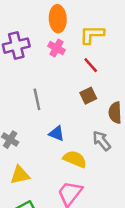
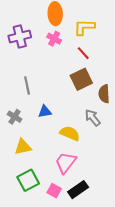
brown square: (88, 96) -> (81, 79), size x1.5
gray line: (37, 99) -> (27, 85), moved
blue triangle: (57, 133) -> (45, 112), moved, turned -32

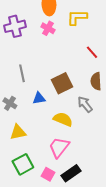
red line: (83, 53) -> (92, 52), moved
brown square: (81, 79) -> (62, 83), moved

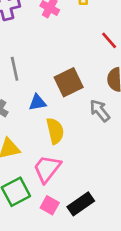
yellow semicircle: (63, 119) -> (55, 131), moved, turned 54
pink trapezoid: (59, 147) -> (47, 169), moved

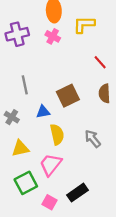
gray arrow: (100, 111) -> (93, 139), moved
pink square: (50, 205) -> (50, 202), moved

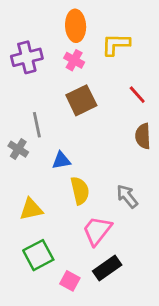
brown square: (68, 96) -> (81, 100), moved
gray cross: (12, 117) -> (18, 149), moved
pink trapezoid: (51, 165) -> (97, 231), moved

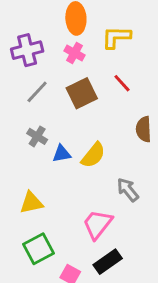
red line: (137, 95) -> (122, 83), moved
gray line: (37, 125) -> (37, 92), moved, turned 55
gray cross: (18, 149) -> (37, 136), moved
yellow semicircle: (80, 191) -> (93, 155), moved, turned 52

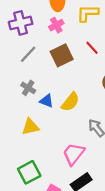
pink cross: (75, 53) -> (56, 25), turned 32
blue triangle: (62, 154) -> (47, 101), turned 32
yellow triangle: (31, 203) -> (30, 127), moved

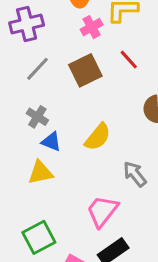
pink cross: (56, 25) -> (92, 27), moved
blue triangle: (47, 101) -> (51, 142), moved

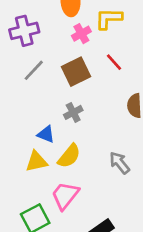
gray cross: (37, 117) -> (73, 112), moved, turned 30
yellow semicircle: (98, 137) -> (69, 156), moved
pink trapezoid: (102, 211) -> (65, 195), moved

